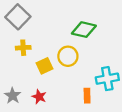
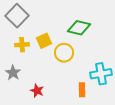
yellow square: (44, 66) -> (44, 41), moved
gray star: (13, 96) -> (13, 73), moved

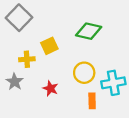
yellow cross: (22, 45) -> (27, 59), moved
yellow circle: (64, 53) -> (84, 73), moved
red star: (37, 91) -> (50, 88), moved

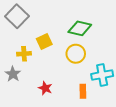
yellow circle: (84, 73) -> (76, 54), moved
red star: (50, 88) -> (45, 88), moved

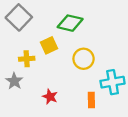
green diamond: (80, 28) -> (70, 23), moved

